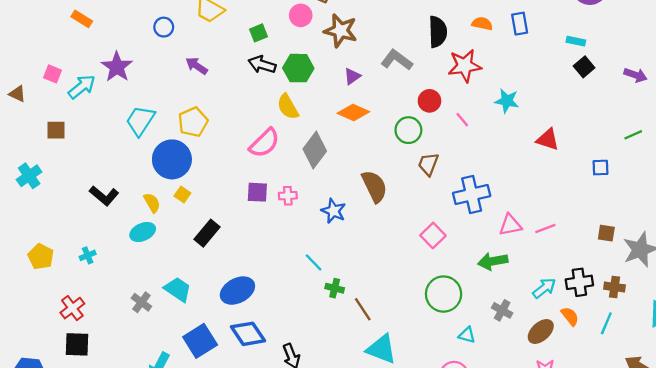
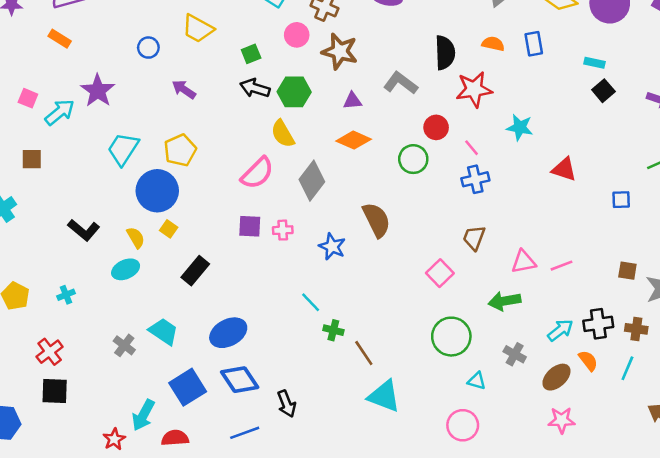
purple triangle: (352, 76) -> (352, 101), turned 30
brown trapezoid: (428, 164) -> (474, 238), moved
blue cross: (472, 195) -> (475, 179), moved, size x0.7

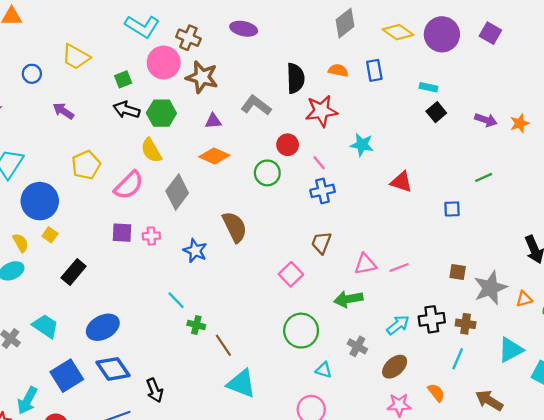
pink circle: (297, 35) -> (164, 62), size x1.5
yellow pentagon: (180, 150) -> (86, 165), moved
orange semicircle: (588, 361) -> (436, 393), moved

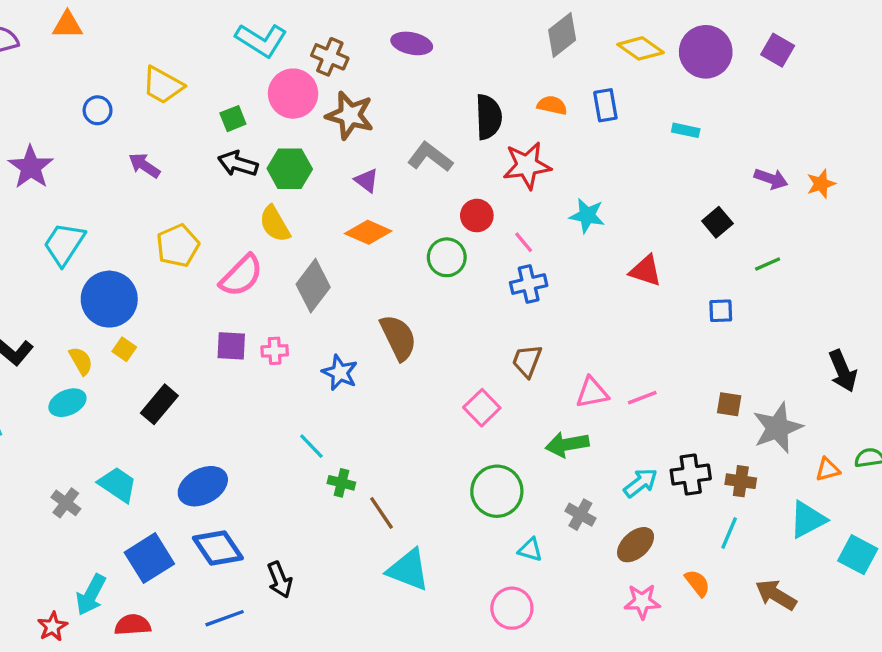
black square: (436, 112) -> (717, 222), moved
purple triangle: (213, 121) -> (367, 180), turned 42
orange triangle: (524, 299) -> (828, 469), moved

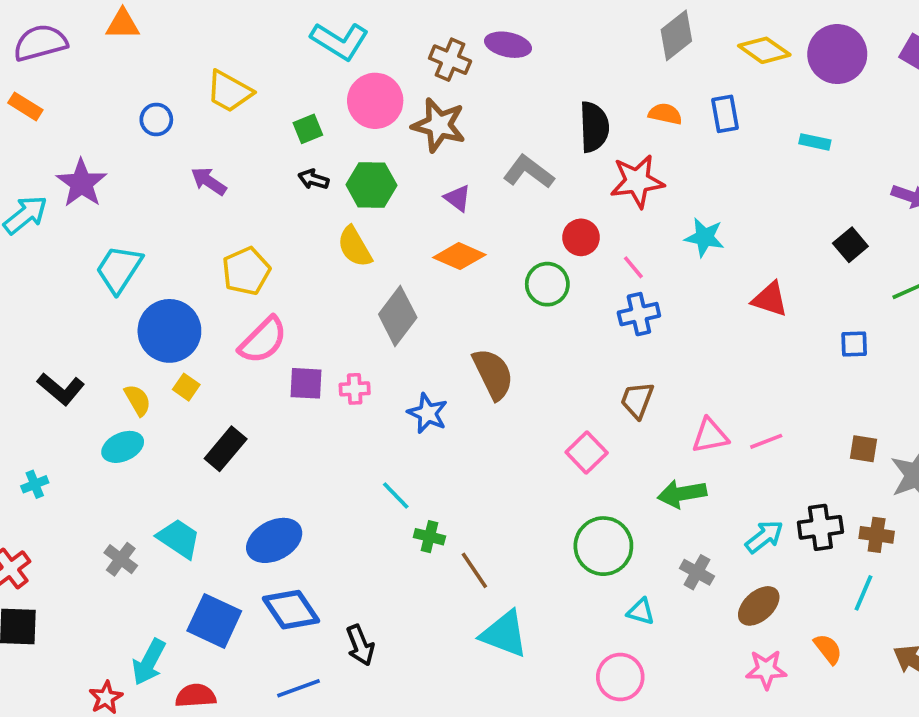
brown cross: (330, 57) -> (450, 60), moved
black arrow: (238, 164) -> (313, 179), size x0.7
pink semicircle: (241, 276) -> (263, 340), moved
blue square: (149, 558) -> (214, 621), turned -33

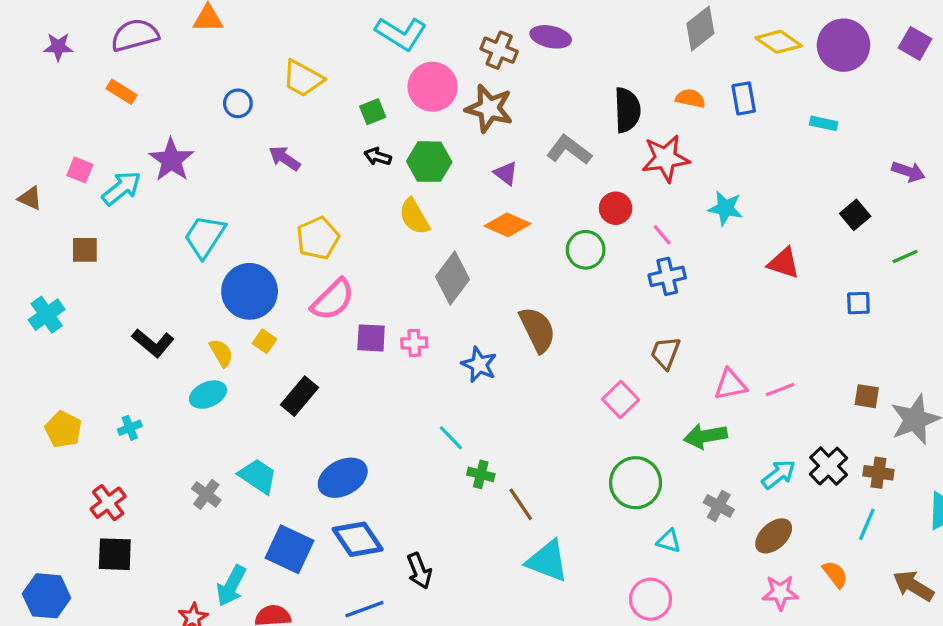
black cross: (820, 527) -> (829, 466), turned -36

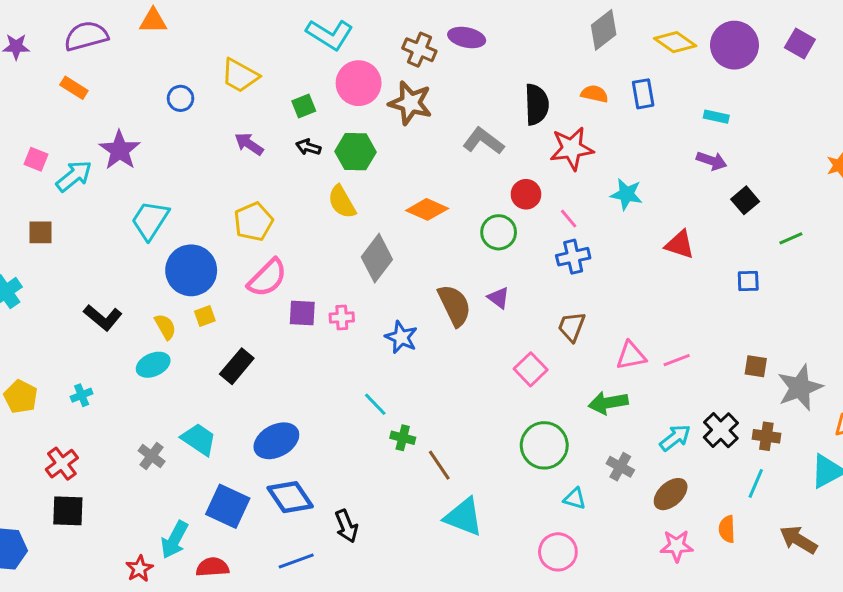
purple arrow: (285, 158) -> (249, 144), moved
purple arrow: (908, 172) -> (712, 161), moved
purple triangle: (506, 173) -> (499, 298), moved
yellow square: (265, 341) -> (205, 316), turned 35
orange semicircle: (835, 574) -> (727, 529), turned -144

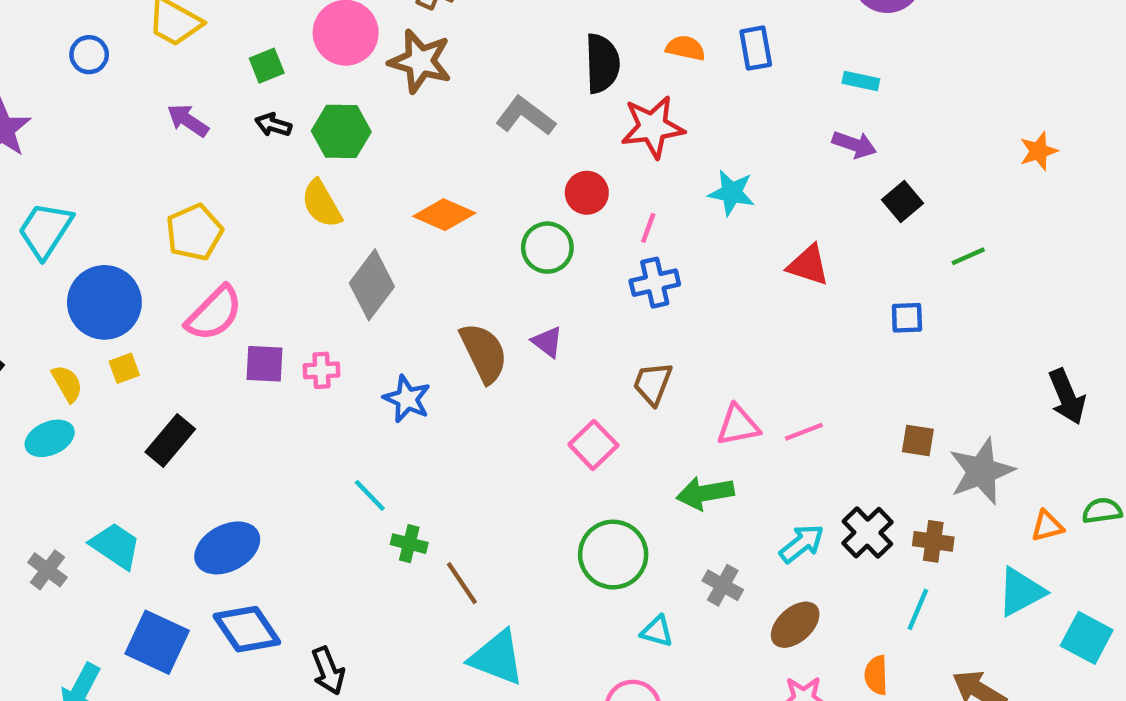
pink line: (569, 219) -> (648, 228), turned 60

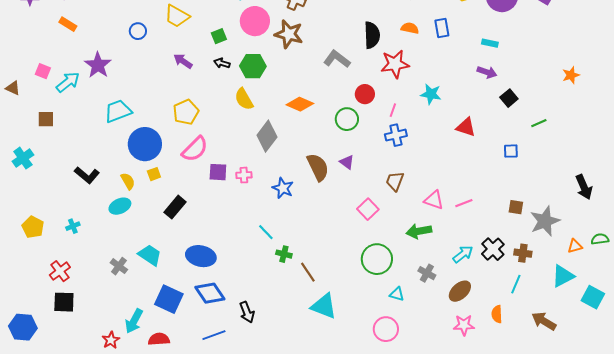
cyan trapezoid: (45, 230) -> (118, 111), turned 36
pink triangle: (738, 425) -> (434, 200), turned 30
blue ellipse: (227, 548) -> (201, 256), turned 40

